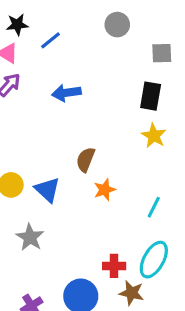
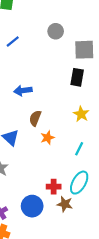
gray square: (162, 53) -> (84, 50), size x1.5
blue arrow: (66, 93) -> (23, 91), moved
yellow star: (154, 136) -> (81, 114), moved

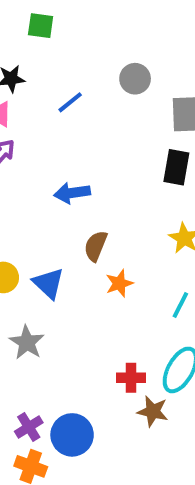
blue line: (13, 41) -> (70, 102), moved
blue circle: (32, 206) -> (72, 435), moved

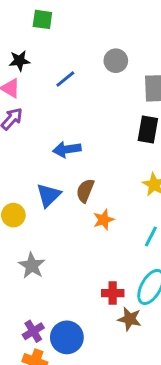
blue triangle: (48, 283) -> (49, 195), moved, turned 32

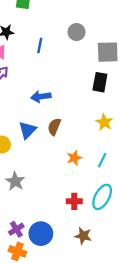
blue line: (65, 79) -> (40, 45), turned -40
orange star: (104, 220) -> (74, 158), moved
brown star: (130, 319) -> (83, 236), moved

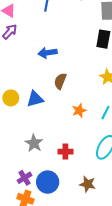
blue triangle: (27, 130) -> (35, 99), moved, turned 30
gray star: (15, 181) -> (34, 143), moved
red cross: (74, 201) -> (65, 152), moved

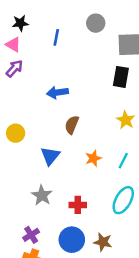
yellow circle: (11, 98) -> (16, 133), moved
blue triangle: (35, 99) -> (50, 156), moved, turned -36
blue circle: (48, 182) -> (72, 240), moved

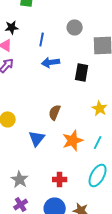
black rectangle: (121, 77) -> (82, 72), moved
blue arrow: (57, 92) -> (51, 62), moved
orange star: (93, 158) -> (73, 140), size x1.5
gray star: (42, 195) -> (20, 179), moved

